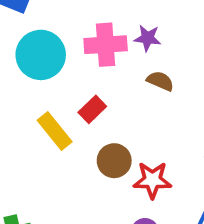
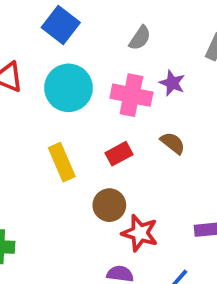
purple star: (148, 38) -> (172, 83), moved
red rectangle: (92, 109) -> (119, 154), moved

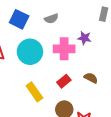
gray semicircle: (140, 38) -> (51, 19), moved, turned 48
brown semicircle: (173, 143) -> (91, 78), moved

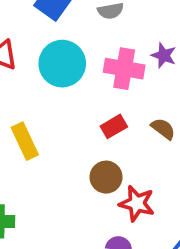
yellow rectangle: (34, 92) -> (25, 141), moved

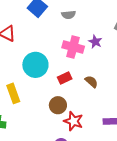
cyan circle: (62, 64) -> (35, 65), moved
yellow rectangle: (25, 141) -> (13, 93), moved

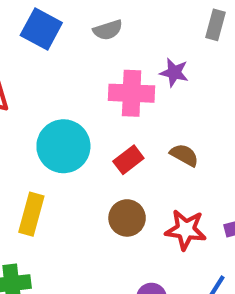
yellow rectangle: (13, 93) -> (31, 214), turned 48
red star: (73, 121) -> (186, 230), moved

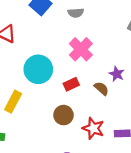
purple star: (174, 73) -> (117, 74), moved
pink cross: (132, 93) -> (81, 49), turned 30

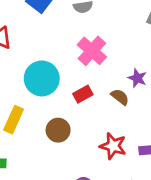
brown circle: (63, 115) -> (58, 130), moved

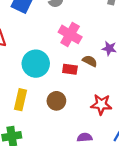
red rectangle: (83, 94) -> (70, 69), turned 48
brown semicircle: (120, 97) -> (90, 61), moved

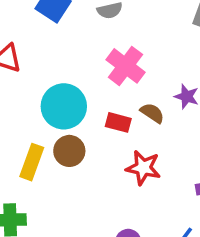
brown circle: (56, 101) -> (69, 151), moved
red star: (101, 104) -> (143, 168), moved

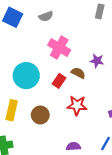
red rectangle: (118, 122) -> (59, 81), turned -64
brown circle: (69, 151) -> (40, 115), moved

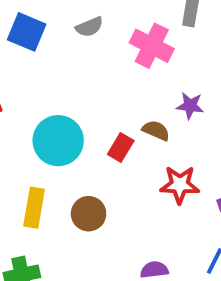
pink cross: (59, 47) -> (152, 46), moved
red star: (77, 105) -> (180, 185), moved

